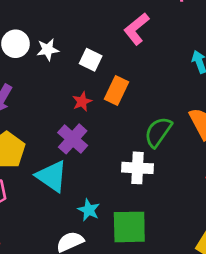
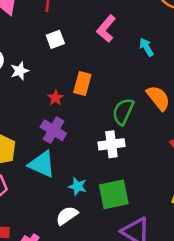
pink L-shape: (136, 29) -> (106, 29), moved
white star: (48, 50) -> (20, 71), moved
white square: (91, 60) -> (55, 39), moved, turned -36

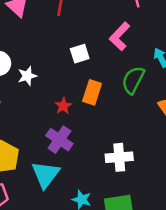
white square: (55, 39) -> (80, 54), moved
green semicircle: (123, 112) -> (133, 80), moved
cyan triangle: (42, 164) -> (46, 174), turned 40

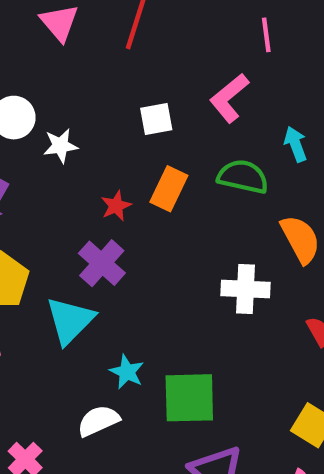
green semicircle: (133, 80) -> (243, 177), turned 68
white cross: (119, 157) -> (245, 289), moved

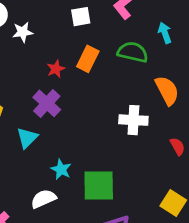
cyan triangle: (70, 320) -> (27, 138), size x0.7

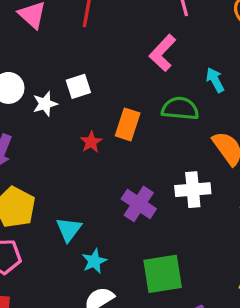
white square: (81, 17) -> (78, 86), moved
purple cross: (47, 103) -> (139, 204), moved
cyan star: (61, 169) -> (94, 261), moved, turned 30

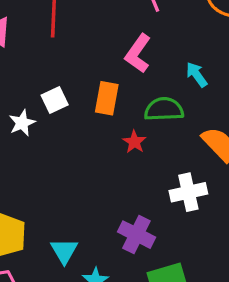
orange rectangle: (128, 124) -> (107, 98), moved
red star: (91, 142) -> (134, 142), moved
purple cross: (139, 204) -> (136, 235), moved

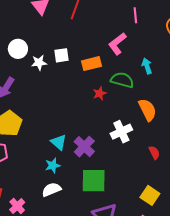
orange rectangle: (107, 98) -> (92, 64), turned 48
white cross: (188, 192) -> (121, 132), turned -30
cyan triangle: (64, 251) -> (59, 142), moved, turned -36

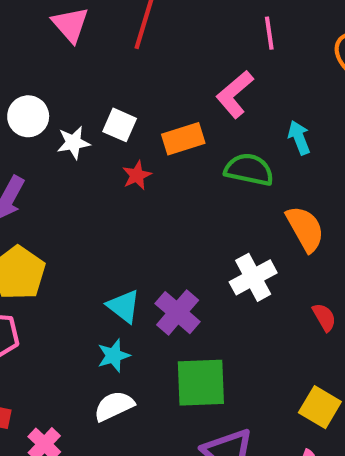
white square: (61, 55) -> (120, 125), turned 35
red star: (100, 93) -> (137, 175), moved

